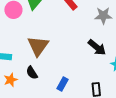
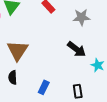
black semicircle: (32, 73) -> (13, 77), turned 32

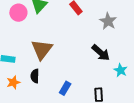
gray star: (81, 17) -> (108, 21), turned 30

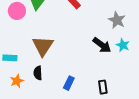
gray star: (108, 21) -> (117, 20), moved
cyan star: (121, 70) -> (123, 45), moved

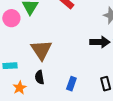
black arrow: (102, 45) -> (100, 42), turned -30

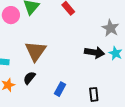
black semicircle: (40, 77) -> (29, 78), turned 40

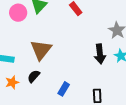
black arrow: (94, 52) -> (100, 54), turned 72

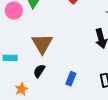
orange star: (12, 82) -> (21, 89), moved

